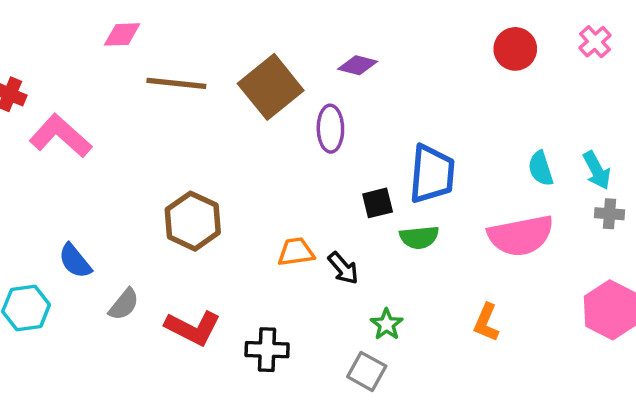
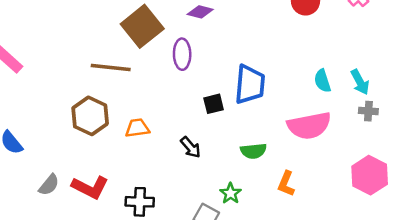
brown line: (176, 83) -> (111, 67), moved
green semicircle: (419, 237) -> (253, 151), moved
orange trapezoid: (296, 252) -> (137, 128), moved
gray semicircle: (124, 304) -> (49, 185), moved
green star: (387, 324) -> (230, 193), moved

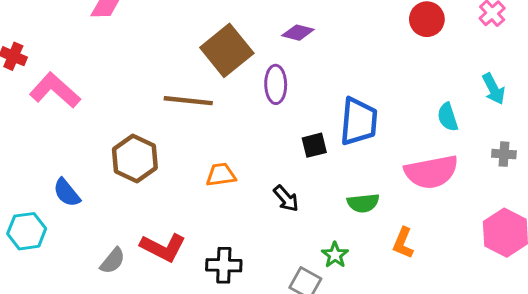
cyan arrow: (360, 82) -> (494, 89), moved
brown hexagon: (90, 116) -> (135, 159), moved
gray semicircle: (49, 185) -> (113, 261), moved

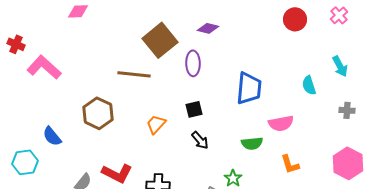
black square: (314, 145) -> (194, 109), moved
pink semicircle: (431, 172) -> (281, 123), moved, size x0.7
orange trapezoid: (221, 175) -> (156, 124), turned -40
orange L-shape: (403, 243) -> (290, 164), moved, turned -40

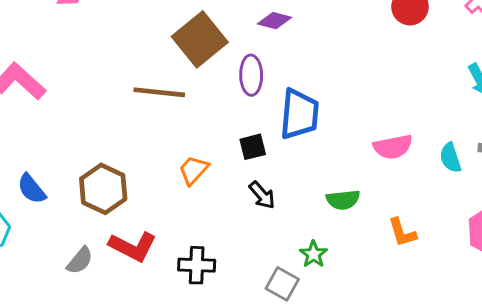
cyan semicircle: (309, 85) -> (450, 158), moved
blue trapezoid: (249, 88) -> (299, 114), moved
brown hexagon: (98, 113) -> (103, 189), moved
pink semicircle: (281, 123) -> (393, 147), moved

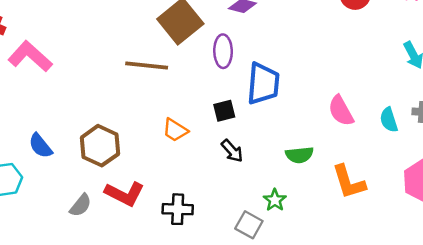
pink semicircle: (393, 147) -> (341, 111), turned 72
orange trapezoid: (194, 170) -> (175, 130), turned -100
orange L-shape: (402, 232) -> (349, 182), size x1.4

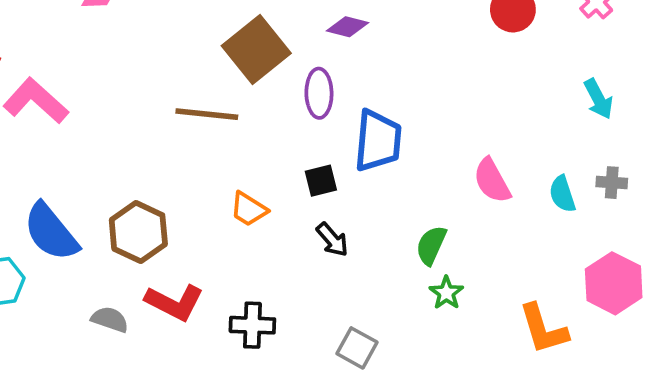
blue semicircle: (40, 146) -> (51, 232), size x1.6
green semicircle: (299, 155) -> (431, 245), turned 120
orange L-shape: (349, 182) -> (543, 329), moved
green star: (275, 200) -> (446, 293), moved
gray semicircle: (81, 205) -> (110, 319), turned -110

